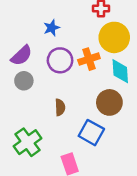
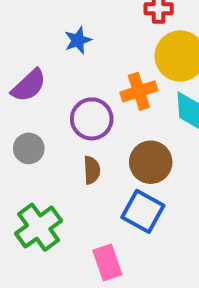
purple circle: (60, 60) -> (92, 119), moved
gray circle: (24, 81) -> (29, 148), moved
brown circle: (109, 102) -> (151, 162), moved

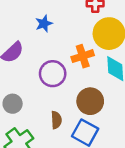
gray circle: (29, 148) -> (13, 104), moved
brown semicircle: (92, 170) -> (56, 120), moved

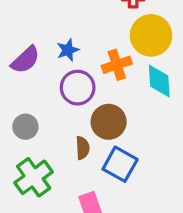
blue star: (44, 24) -> (68, 50), moved
brown circle: (90, 101) -> (109, 122), moved

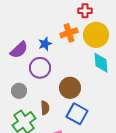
orange cross: (117, 65) -> (69, 33), moved
purple circle: (78, 88) -> (40, 68), moved
brown semicircle: (83, 148) -> (45, 108), moved

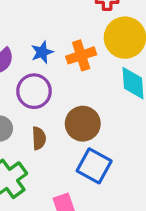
orange cross: (69, 33) -> (81, 55), moved
brown semicircle: (45, 108) -> (39, 138), moved

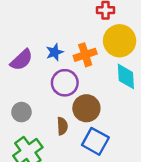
purple circle: (34, 91) -> (65, 83), moved
brown semicircle: (39, 138) -> (62, 126), moved

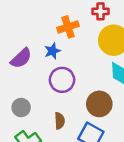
orange cross: (85, 55) -> (68, 27), moved
brown circle: (86, 108) -> (99, 104), moved

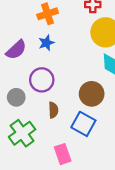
orange cross: (68, 27) -> (48, 14), moved
purple circle: (62, 80) -> (42, 80), moved

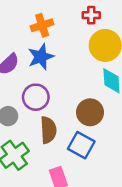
blue star: (46, 43) -> (41, 57), size x1.5
brown semicircle: (53, 110) -> (48, 130), size x1.5

